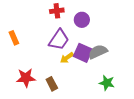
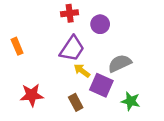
purple square: (83, 53) -> (101, 85), moved
yellow arrow: (67, 58) -> (82, 71), turned 72
brown rectangle: (52, 84) -> (76, 102), moved

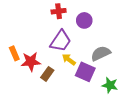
orange rectangle: (17, 46) -> (14, 53), moved
red star: (32, 95) -> (31, 62), moved
brown rectangle: (76, 102) -> (47, 74), moved, turned 64

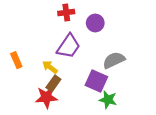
yellow arrow: (69, 60) -> (50, 67), moved
red star: (31, 62) -> (46, 97), moved
green star: (110, 85) -> (108, 100), moved

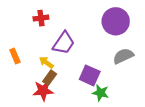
red cross: (66, 13) -> (41, 18), moved
purple circle: (95, 23) -> (116, 21), moved, size x1.6
gray semicircle: (114, 60) -> (123, 56), moved

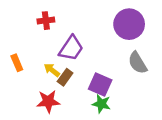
gray semicircle: (123, 56) -> (138, 63), turned -96
brown rectangle: (50, 78) -> (65, 77), moved
green star: (100, 93) -> (101, 104), moved

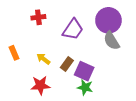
purple trapezoid: (71, 48) -> (73, 29), moved
gray semicircle: (138, 63) -> (112, 41), moved
brown rectangle: (65, 77) -> (67, 64), moved

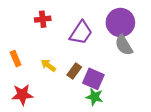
red star: (40, 85) -> (22, 95), moved

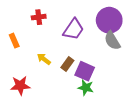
orange rectangle: (16, 59) -> (14, 41), moved

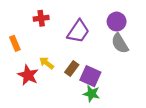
purple circle: (109, 20) -> (117, 22), size x0.7
red star: (20, 86) -> (28, 75), moved, turned 30

